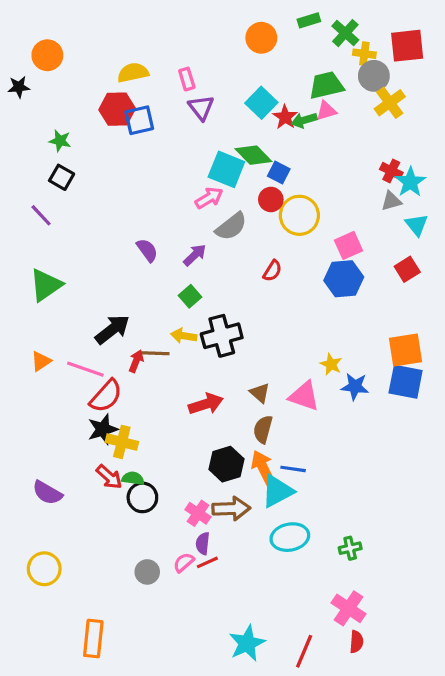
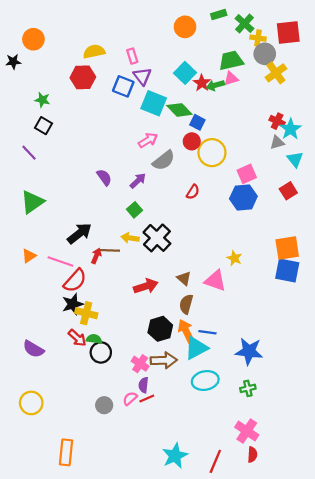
blue square: (139, 120) -> (123, 86), moved, turned 35
cyan square: (226, 169) -> (154, 103), moved
black cross: (222, 336) -> (157, 238), turned -32
blue star: (355, 387) -> (249, 351), moved, size x1.4

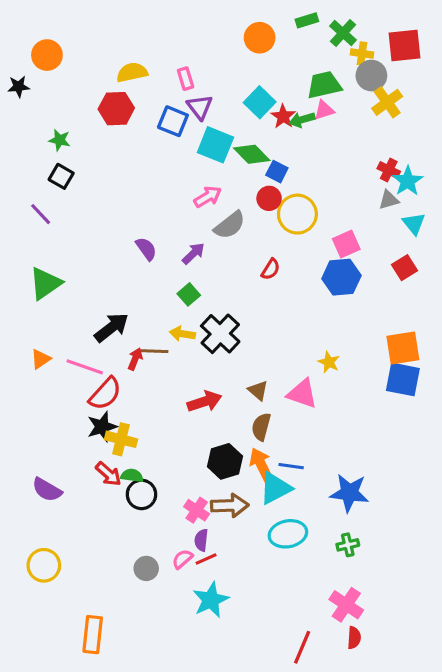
cyan star: (175, 456) -> (211, 600), moved

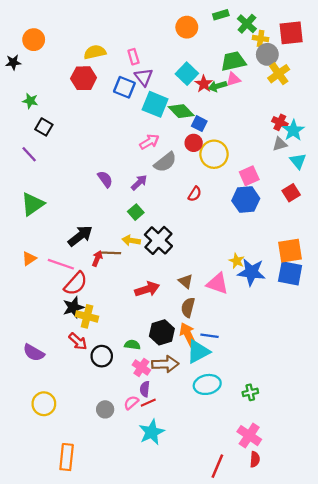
green star: (60, 140) -> (30, 101), moved
green semicircle: (132, 476) -> (132, 345), moved
blue star: (349, 493) -> (251, 272), moved
yellow circle: (44, 565) -> (44, 404), moved

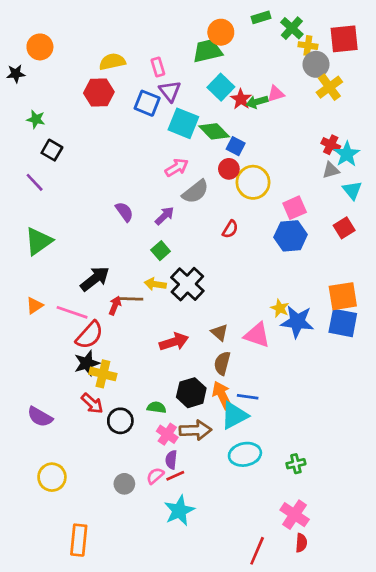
green trapezoid: (233, 61) -> (207, 51), moved

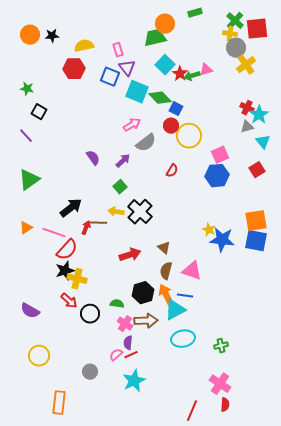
green cross: (292, 28) -> (235, 21), moved
black star: (16, 74) -> (52, 36), moved
pink triangle: (257, 335) -> (192, 271), moved
gray circle: (124, 484) -> (90, 372), moved

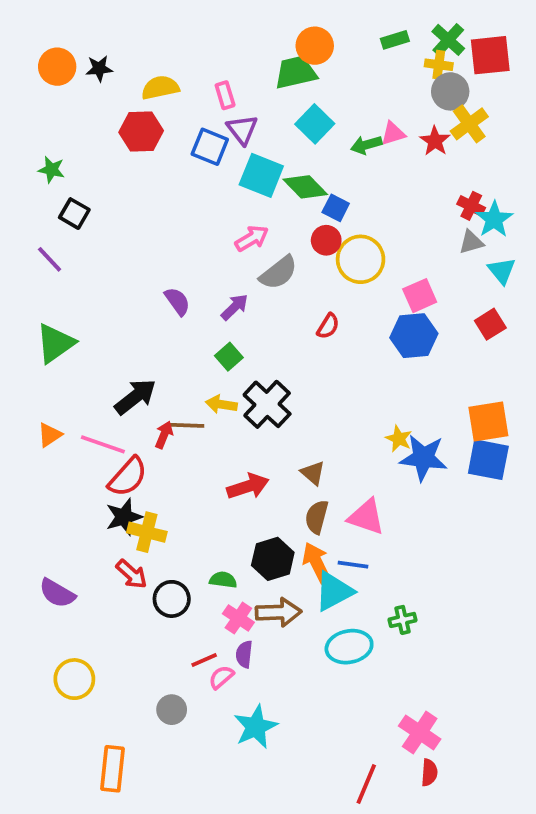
green rectangle: (195, 13) -> (395, 40), moved
red star: (180, 74) -> (435, 141), moved
green cross: (221, 346) -> (403, 620), moved
red line: (131, 355) -> (204, 660), moved

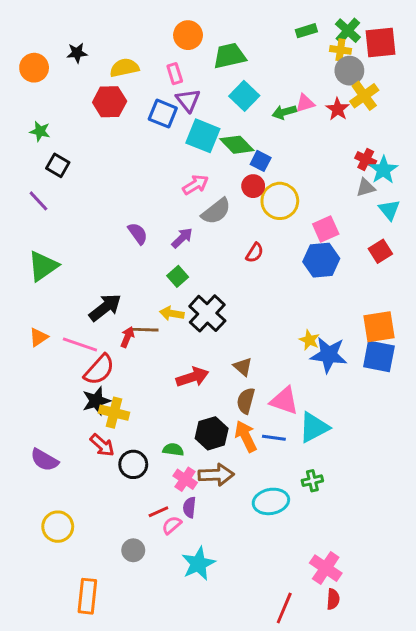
orange circle: (315, 46) -> (188, 35), moved
orange circle: (57, 67) -> (34, 68), moved
cyan triangle: (334, 591) -> (314, 427), moved

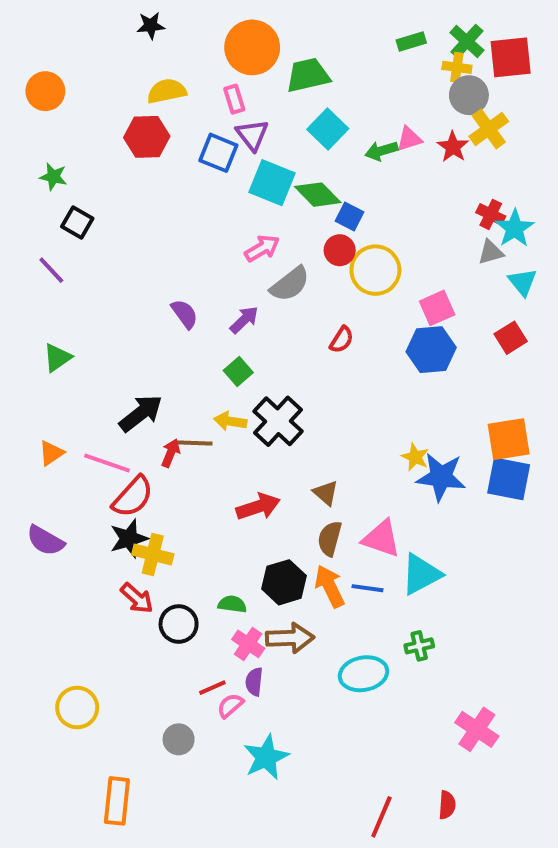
orange circle: (188, 35) -> (252, 47), size x1.4
black star: (77, 53) -> (151, 26), moved
green triangle: (43, 266) -> (57, 358), size x0.7
purple semicircle: (44, 460) -> (45, 541), moved
pink cross: (326, 568) -> (477, 729), moved

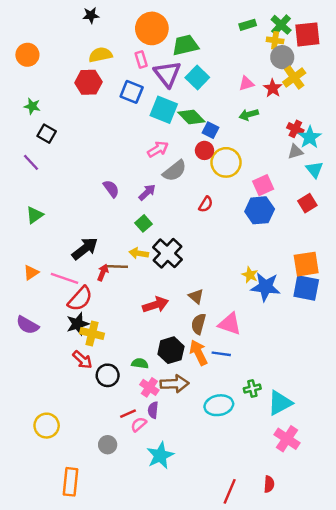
purple triangle: (252, 135) -> (167, 74), moved, size x1.4
green arrow: (381, 151) -> (249, 115), moved
cyan triangle: (421, 574) -> (280, 403), moved

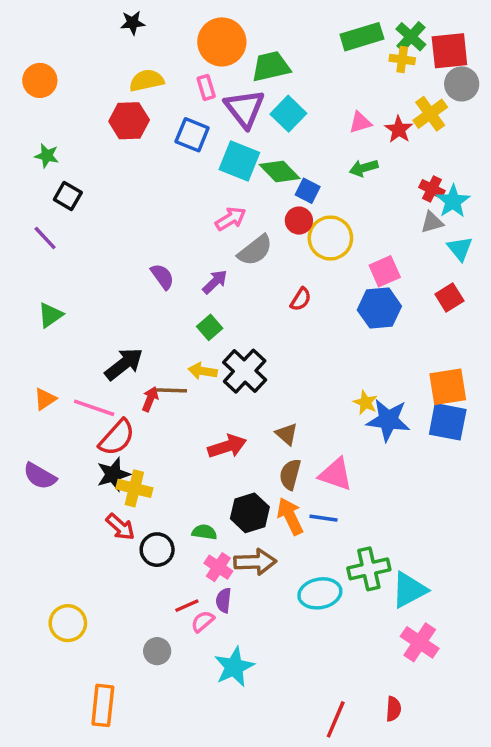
green rectangle: (248, 25) -> (362, 37), size x1.6
gray circle: (282, 57) -> (462, 84), moved
green cross: (252, 388) -> (369, 569), size x1.6

